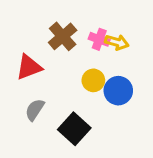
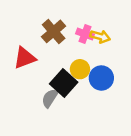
gray semicircle: (35, 110) -> (50, 98), moved
black square: (74, 129) -> (64, 83), moved

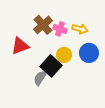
pink cross: (85, 34) -> (60, 29), moved
blue circle: (101, 78) -> (89, 53), moved

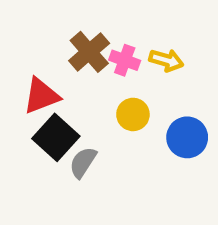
blue circle: (89, 53) -> (187, 137), moved
black square: (51, 66) -> (56, 137), moved

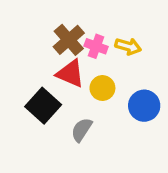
red triangle: (41, 96) -> (70, 74), moved, turned 44
gray semicircle: (83, 162) -> (82, 130), moved

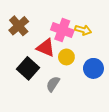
brown cross: (69, 40) -> (19, 26), moved
pink cross: (96, 46) -> (62, 30), size x1.5

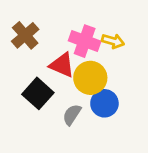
yellow circle: (66, 57) -> (90, 78), size x1.5
blue circle: (93, 68) -> (104, 103), moved

